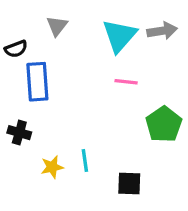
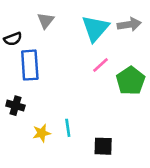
pink line: (126, 82) -> (101, 65), turned -48
green pentagon: (164, 124) -> (131, 81), moved

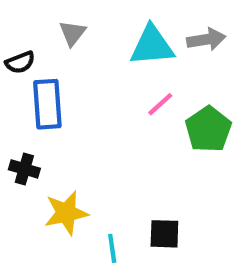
cyan triangle: (95, 28) -> (152, 46), turned 44
cyan line: (68, 128) -> (112, 248), moved
yellow star: (42, 133) -> (66, 213), size x1.5

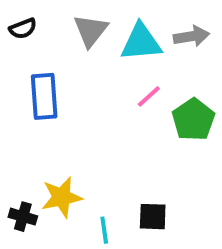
gray triangle: (72, 33) -> (91, 31), moved, size x1.4
black semicircle: (20, 62) -> (23, 29), moved
black cross: (24, 169) -> (23, 217), moved

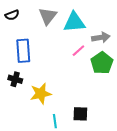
gray arrow: (191, 36) -> (101, 37), moved
yellow star: (62, 197) -> (41, 94), moved
black cross: (23, 217) -> (15, 79), moved

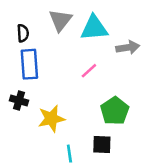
black semicircle: (12, 15) -> (23, 33), moved, turned -72
pink line: (78, 51) -> (89, 71), moved
green pentagon: (102, 63) -> (115, 111), moved

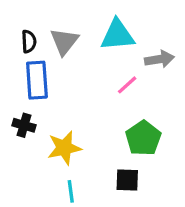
gray triangle: (60, 20) -> (64, 41), moved
pink line: (89, 71) -> (127, 85), moved
cyan line: (69, 154) -> (71, 191), moved

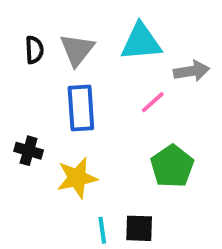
blue rectangle: (37, 80) -> (81, 108), moved
black square: (127, 180) -> (139, 228), moved
cyan line: (71, 191) -> (102, 230), moved

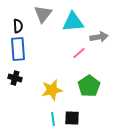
gray triangle: (77, 50) -> (43, 14), moved
blue rectangle: (81, 108) -> (18, 49), moved
yellow star: (77, 178) -> (52, 90), moved

